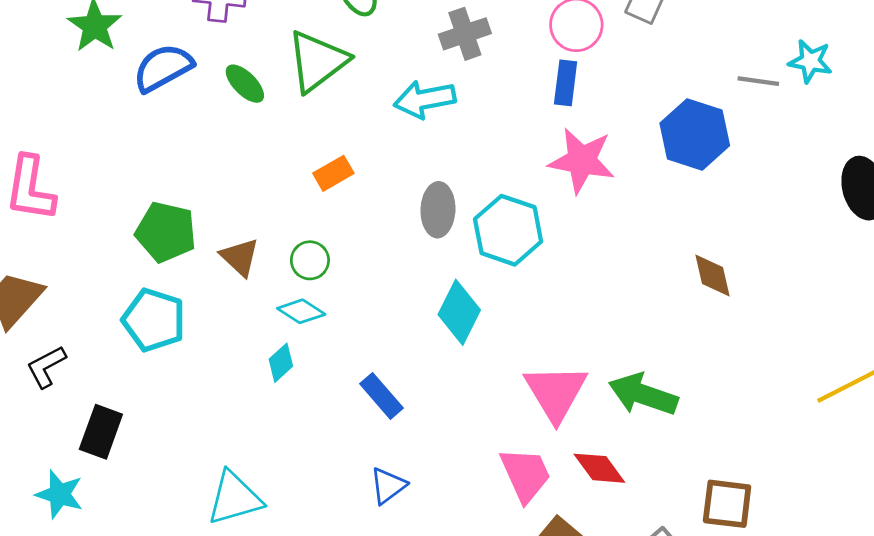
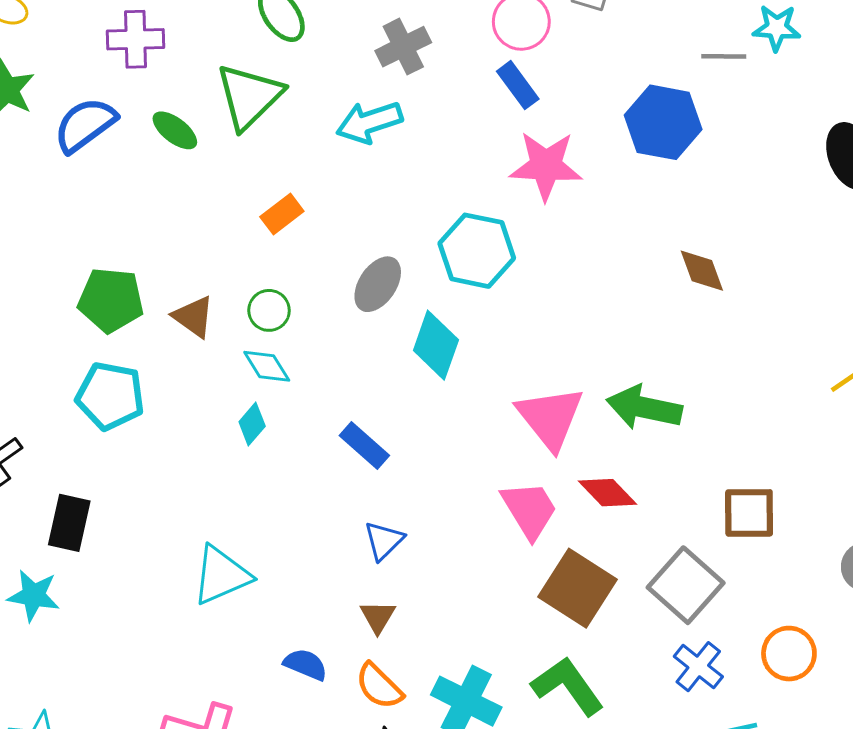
blue rectangle: (566, 83) -> (518, 85), turned -36
gray ellipse: (438, 210) -> (378, 284), moved, turned 39
cyan diamond: (301, 311) -> (267, 366), turned 33

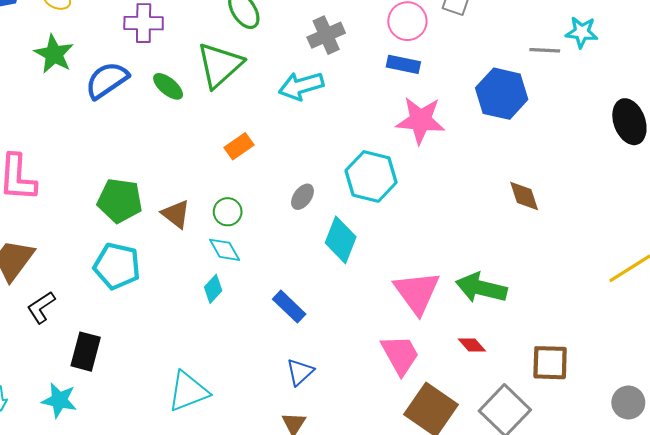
blue rectangle: (518, 85) -> (403, 64), turned -44
gray ellipse: (378, 284) -> (302, 197), size x0.7
red diamond: (608, 493) -> (472, 345), moved, size x0.7

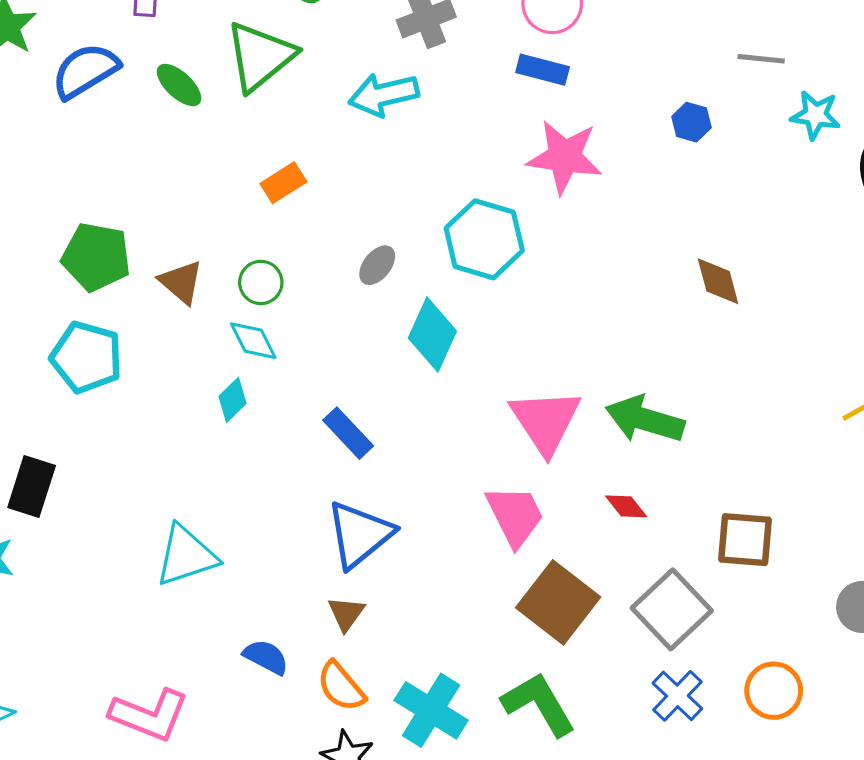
cyan star: (582, 32) -> (815, 115), moved
blue hexagon: (502, 94) -> (691, 122), size x0.5
blue triangle: (300, 372) -> (360, 534), size x1.6

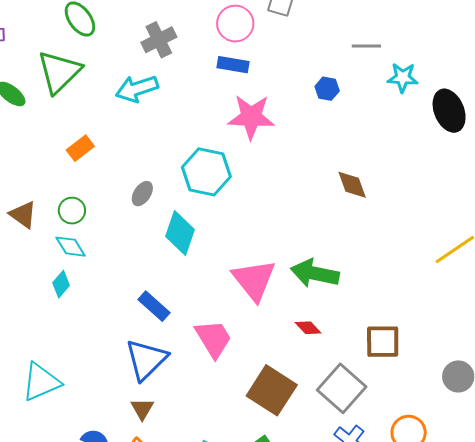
blue rectangle: (348, 433) -> (154, 306), moved
pink trapezoid: (515, 516) -> (213, 339), moved

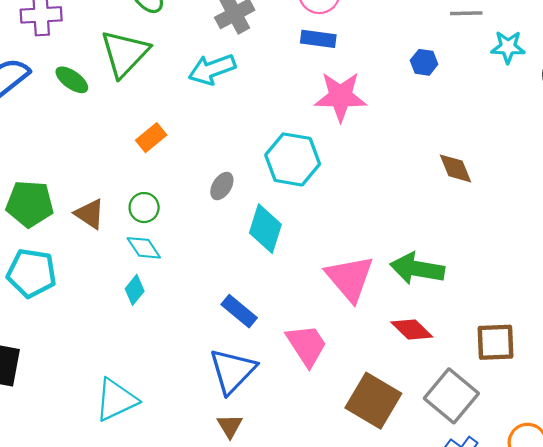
red diamond: (308, 328) -> (412, 329), size x1.4

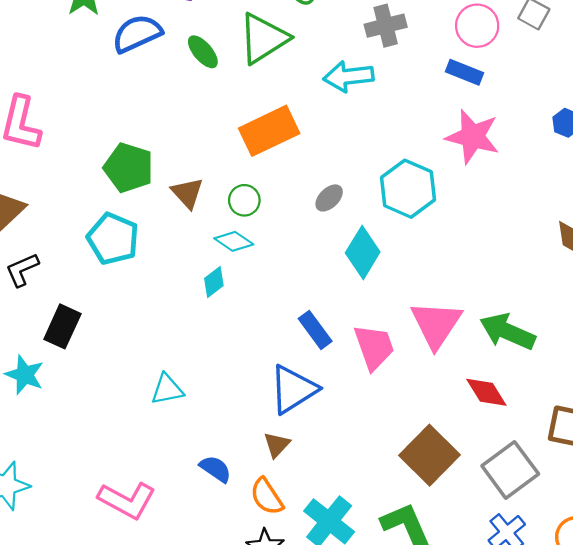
orange rectangle: (151, 138) -> (269, 131), size x1.8
cyan diamond: (144, 248) -> (234, 241), turned -36
pink trapezoid: (307, 345) -> (374, 347), moved
cyan triangle: (116, 400) -> (167, 389), size x0.7

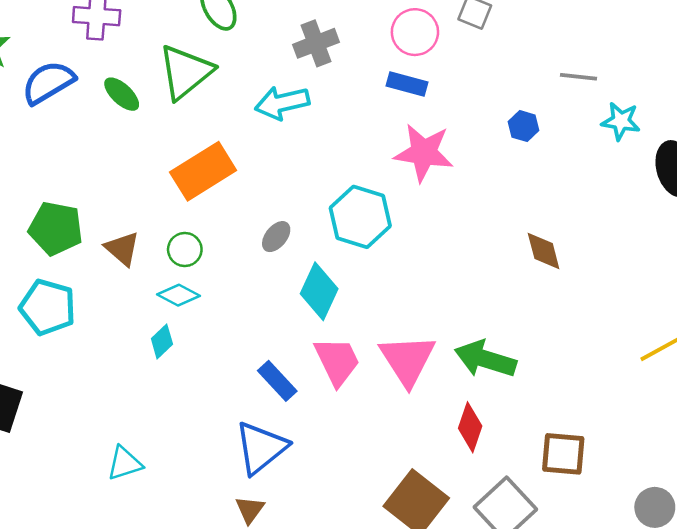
pink trapezoid: (374, 347) -> (337, 361), moved
red diamond: (486, 392) -> (470, 427), turned 57

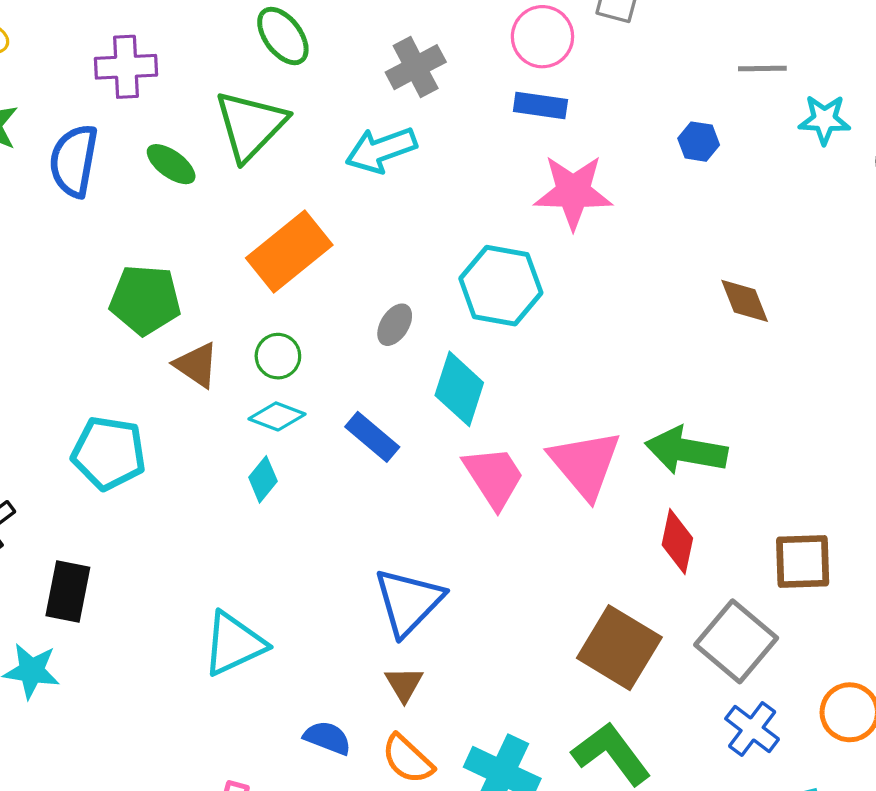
blue semicircle: (48, 82) -> (74, 161), turned -42
green pentagon: (56, 228) -> (145, 300), moved
blue rectangle: (277, 381) -> (372, 437), moved
cyan triangle: (125, 463) -> (234, 644), size x1.4

